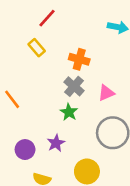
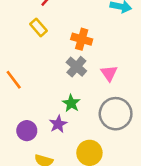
pink triangle: (106, 93) -> (109, 73), turned -42
green star: (69, 112) -> (71, 103), moved

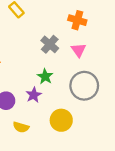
orange cross: (82, 39) -> (77, 20), moved

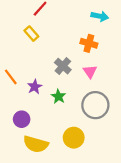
purple star: (34, 95) -> (35, 87), moved
yellow semicircle: (21, 127) -> (36, 144), size x1.6

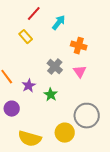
cyan arrow: (100, 16) -> (59, 23), moved, turned -63
gray circle: (95, 105) -> (87, 116), moved
purple circle: (22, 119) -> (12, 109), moved

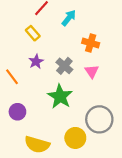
purple star: (29, 86) -> (36, 62), moved
green star: (51, 95) -> (60, 96), size x1.6

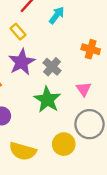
orange cross: (91, 43) -> (91, 49), moved
purple star: (36, 62) -> (22, 62), size x1.6
pink triangle: (92, 71) -> (84, 89), moved

